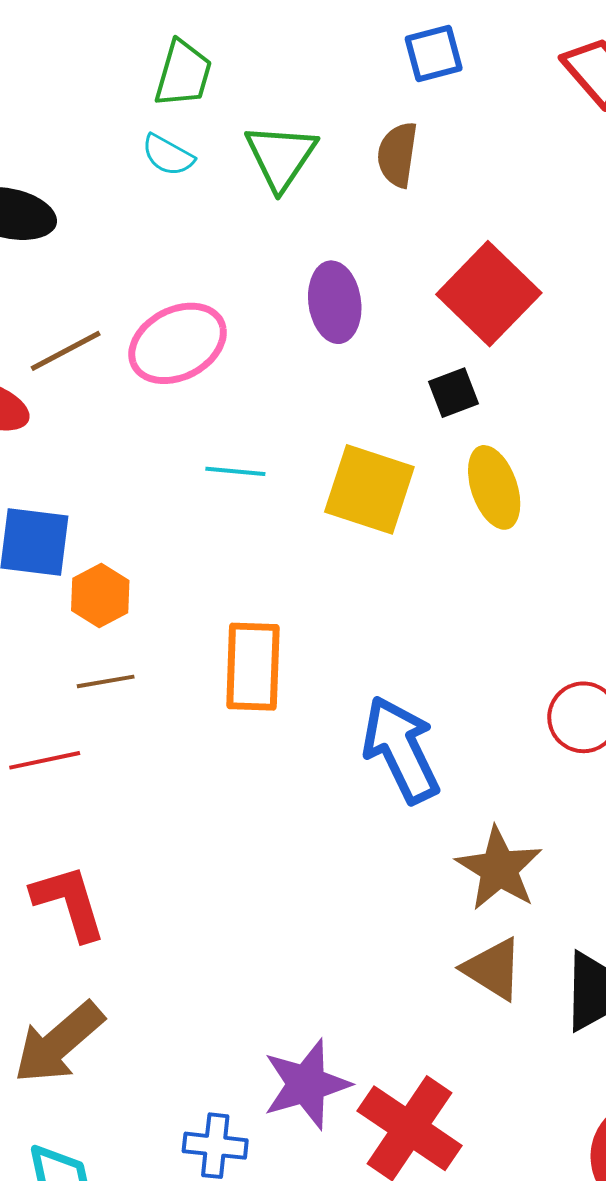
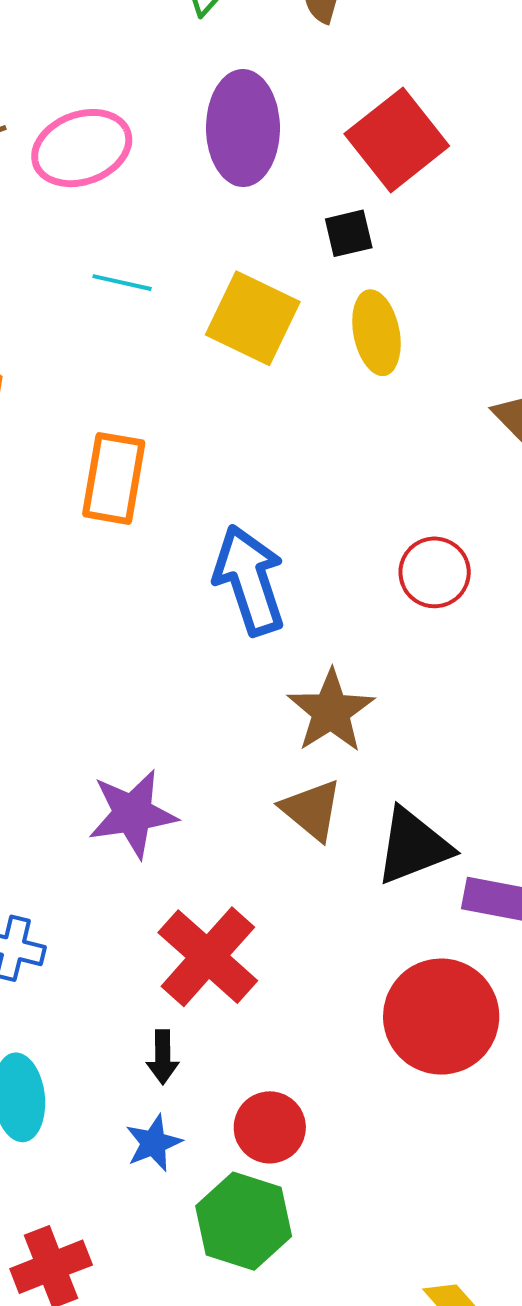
purple ellipse: (335, 302) -> (243, 128), size x1.4
purple star: (306, 1084) -> (133, 814), moved

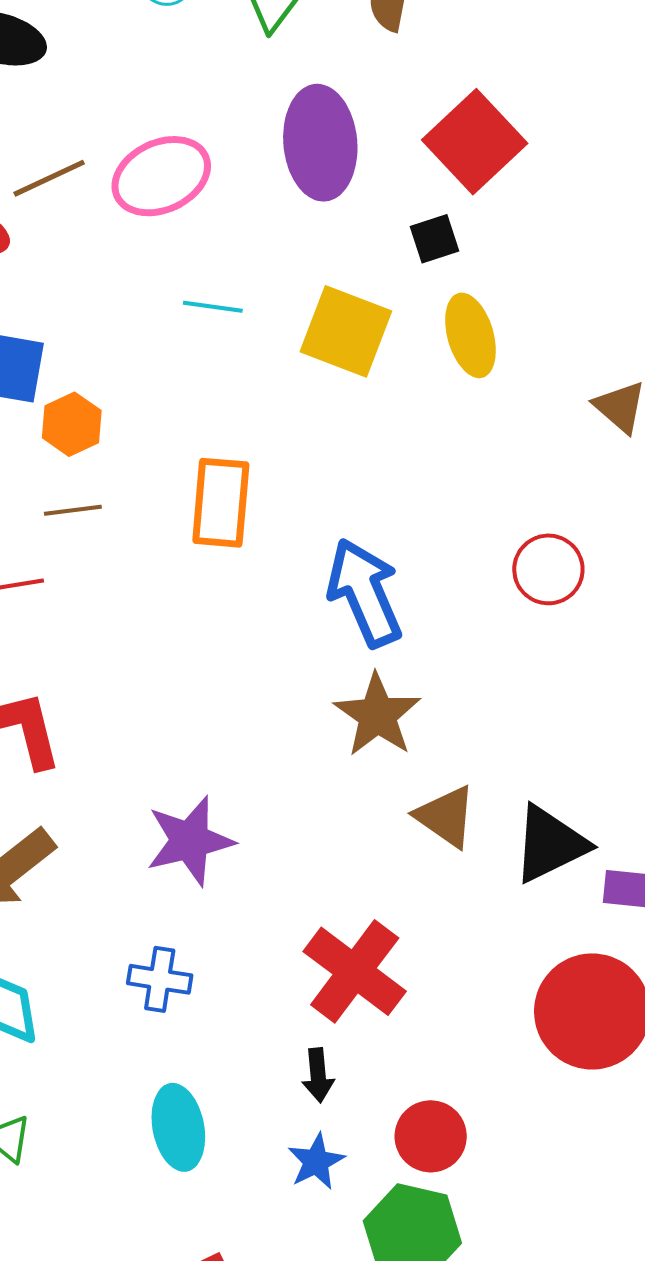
brown star: (331, 711) -> (377, 715), moved
purple star: (133, 814) -> (190, 841), moved

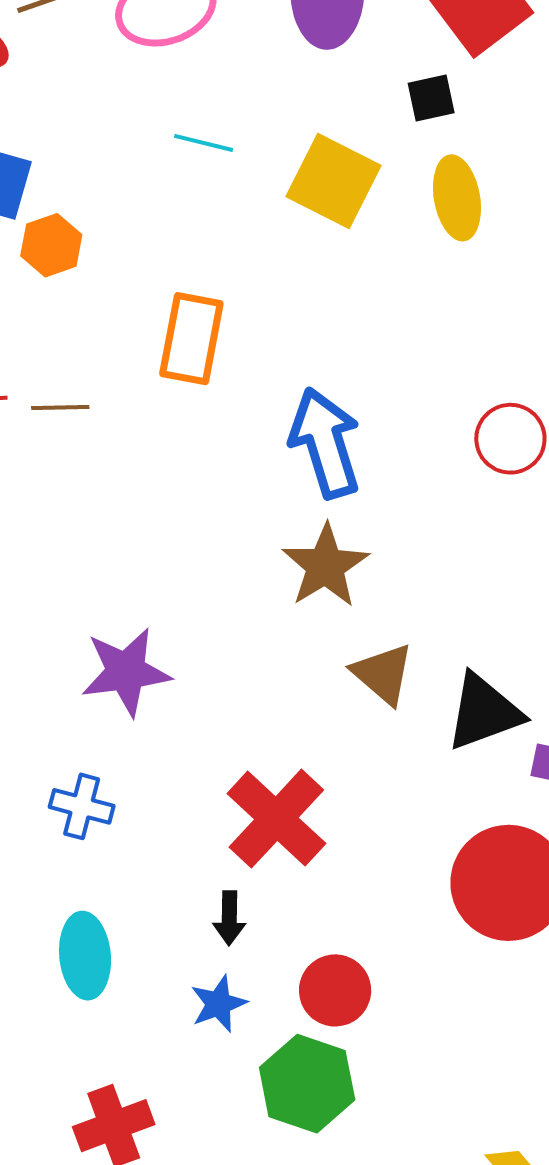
brown line: (73, 510) -> (60, 408), moved

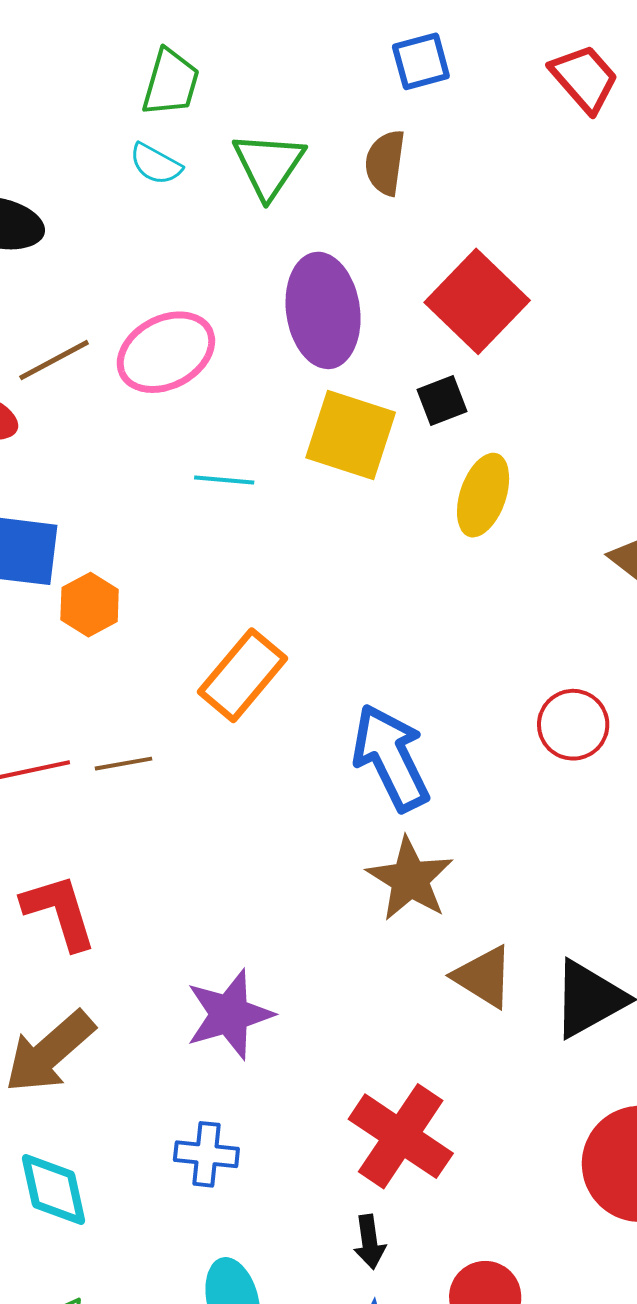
yellow square: (333, 181) -> (351, 435), moved
yellow ellipse: (457, 198) -> (483, 495), turned 38
orange rectangle: (191, 339) -> (242, 675), turned 38

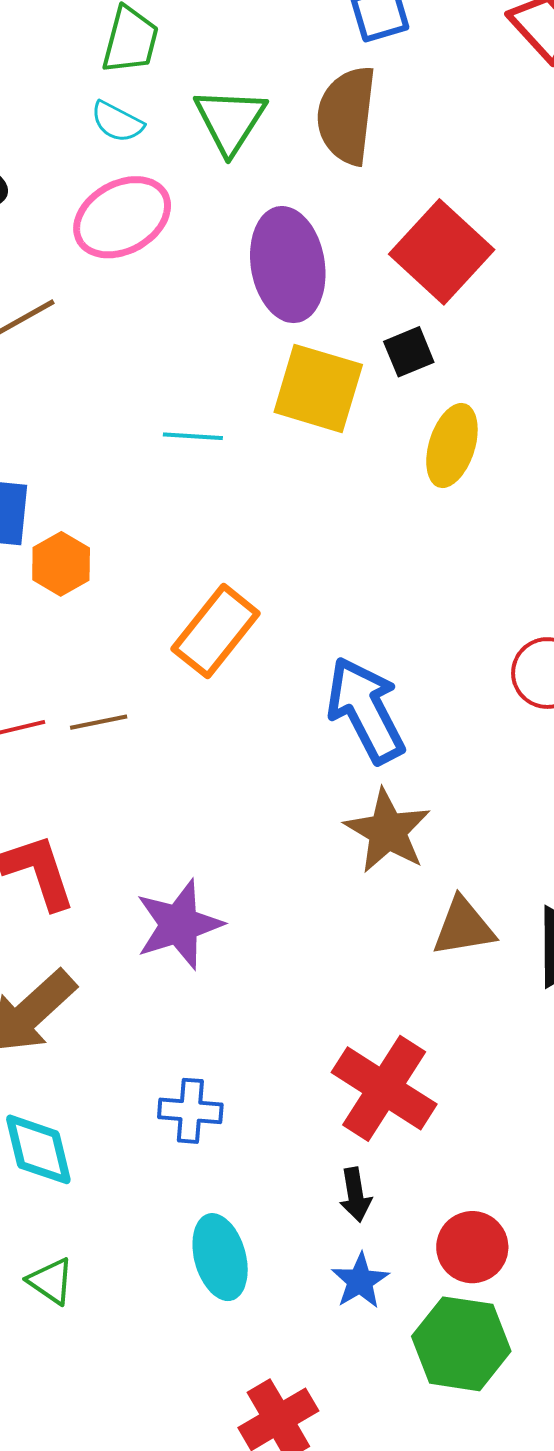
brown semicircle: (385, 163) -> (347, 115), size x1.5
pink ellipse: (166, 352) -> (122, 217), moved
brown triangle: (484, 977) -> (463, 927), turned -40
purple star: (229, 1014) -> (179, 925), moved

